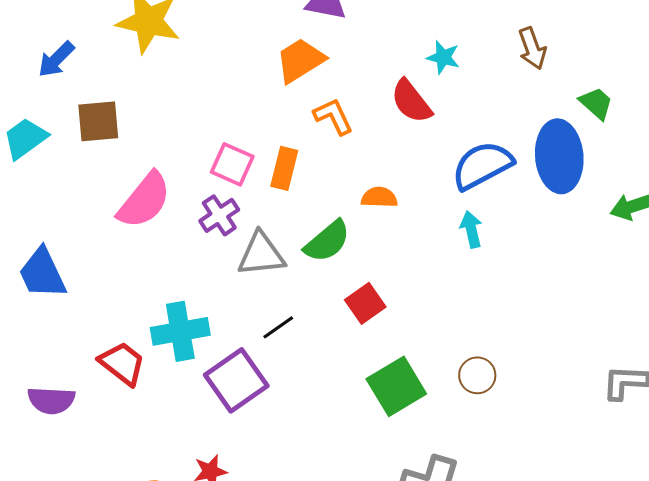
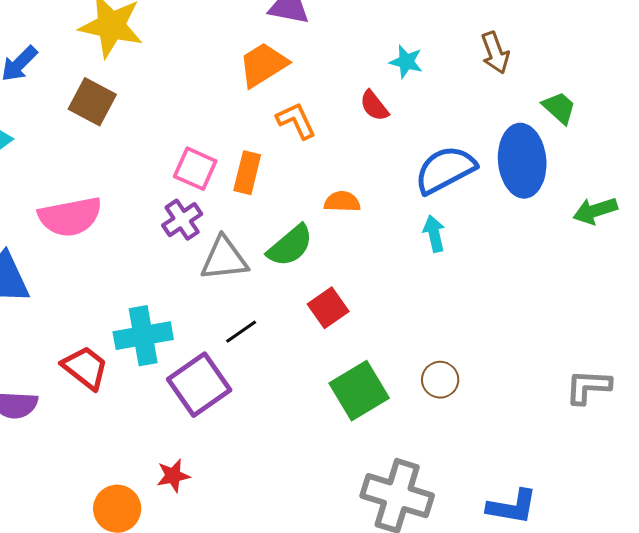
red semicircle: (411, 101) -> (374, 106), size x0.7
brown square: (98, 121) -> (92, 102), moved, turned 33
pink semicircle: (144, 200) -> (70, 217), moved, turned 40

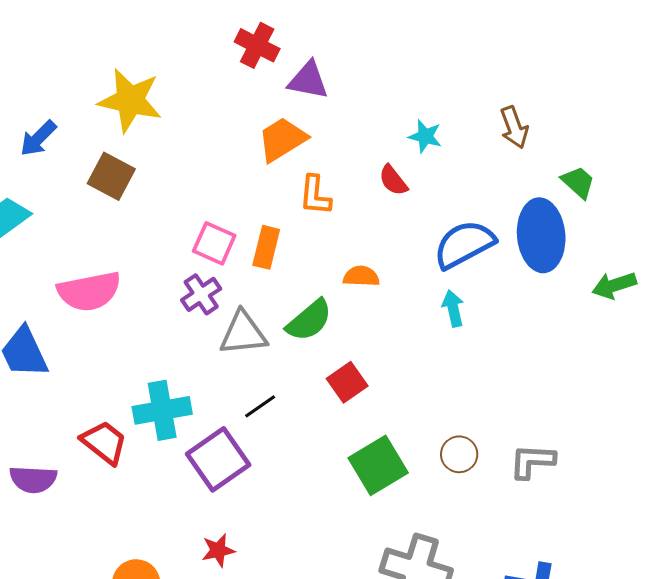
orange L-shape: (296, 121) -> (315, 195), turned -150
gray L-shape: (588, 387) -> (532, 461), moved
red star: (173, 476) -> (218, 550), moved

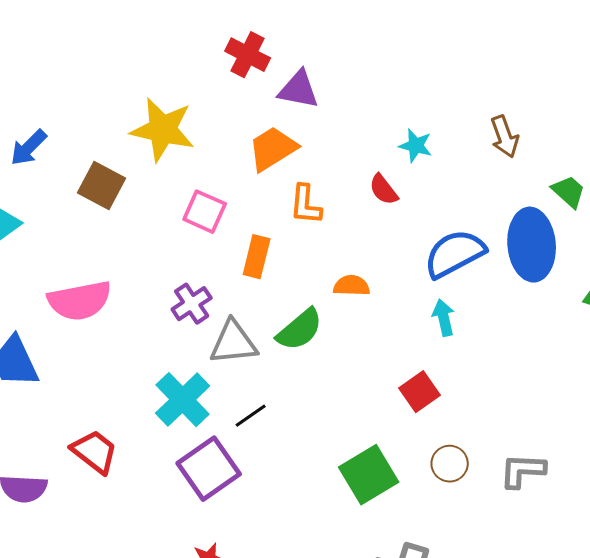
yellow star: (130, 100) -> (163, 130), moved
pink square: (214, 243) -> (205, 212), moved
red square: (347, 382) -> (420, 392), moved
cyan cross: (162, 410) -> (183, 400), moved, turned -34

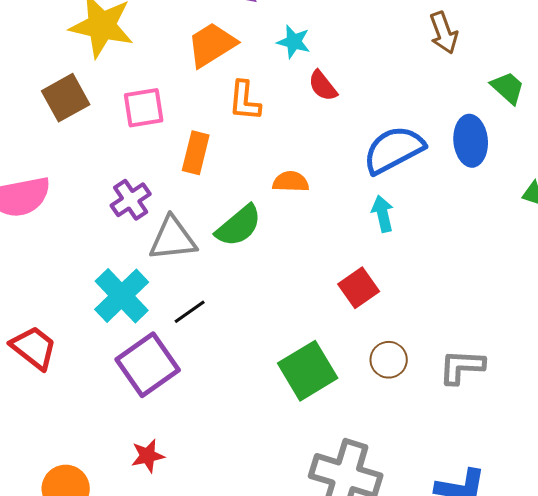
cyan star: (416, 146) -> (294, 42), moved
brown square: (102, 186) -> (66, 98), moved, turned 33
pink square: (205, 212) -> (144, 108), turned -33
blue ellipse: (532, 245) -> (471, 141), size x0.7

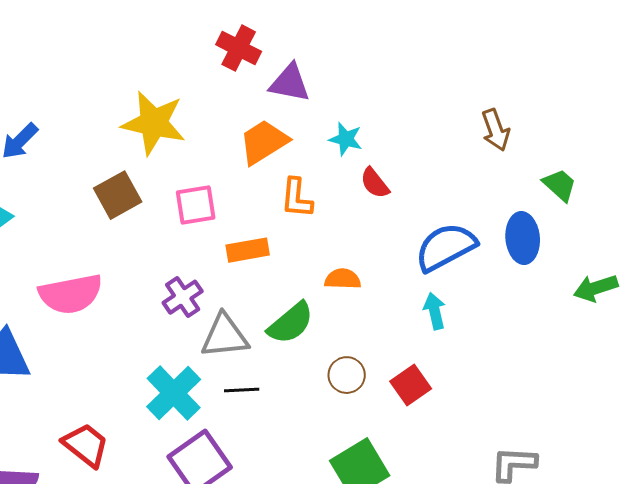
orange rectangle: (196, 153) -> (248, 250), turned 66
black line: (190, 312) -> (242, 390), moved, turned 32
brown circle: (389, 360) -> (347, 375), moved

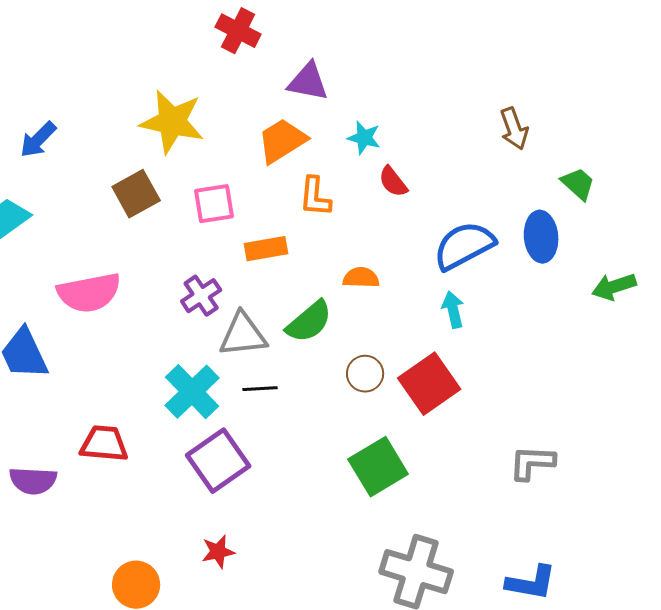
red cross: (239, 48) -> (238, 31), moved
red square: (411, 385) -> (429, 384), size x1.5
red trapezoid: (86, 445) -> (104, 444), turned -33

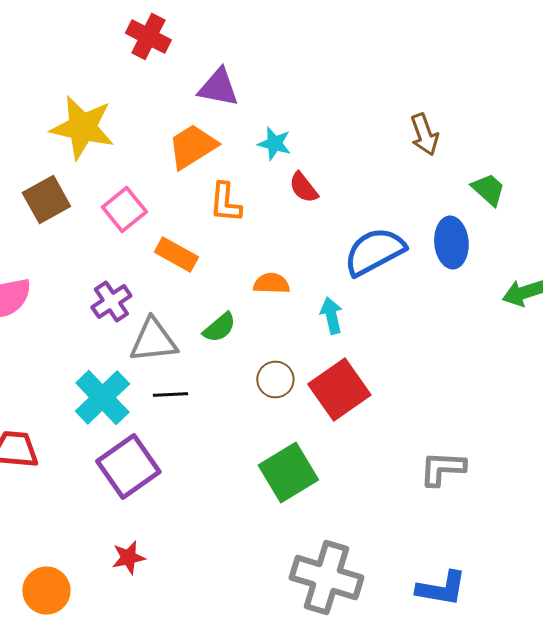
pink square: (214, 204) -> (124, 210), turned -30
orange rectangle: (266, 249) -> (176, 254), turned 39
cyan arrow: (453, 310) -> (331, 316), moved
green semicircle: (309, 322) -> (219, 328), size x0.7

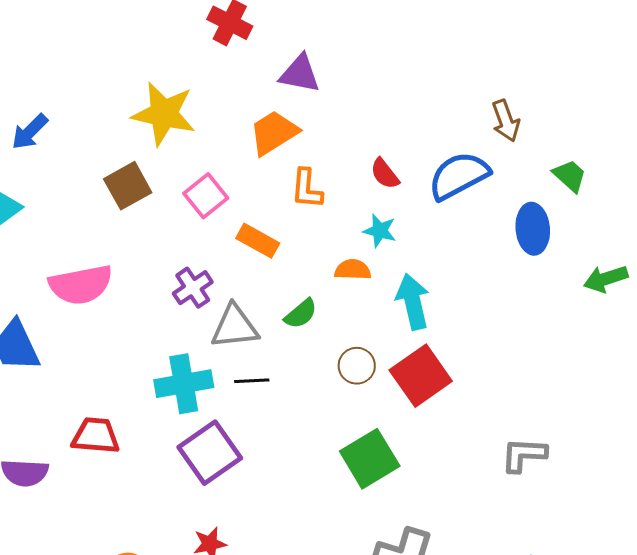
cyan star: (274, 144) -> (380, 231), moved
blue semicircle: (374, 252) -> (459, 176), moved
cyan arrow: (331, 316) -> (413, 302), size x1.5
cyan cross: (102, 398) -> (184, 384), turned 34

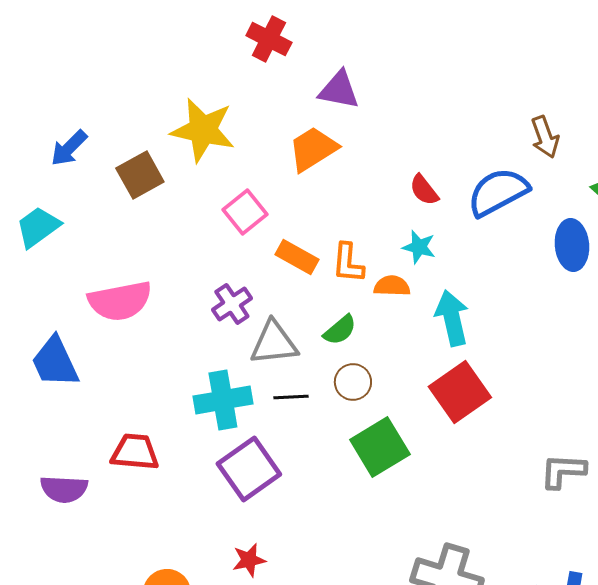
brown square: (128, 186) -> (140, 175), moved
orange L-shape: (307, 189) -> (348, 263), moved
brown circle: (357, 366) -> (353, 382), moved
green square: (370, 459) -> (380, 447), moved

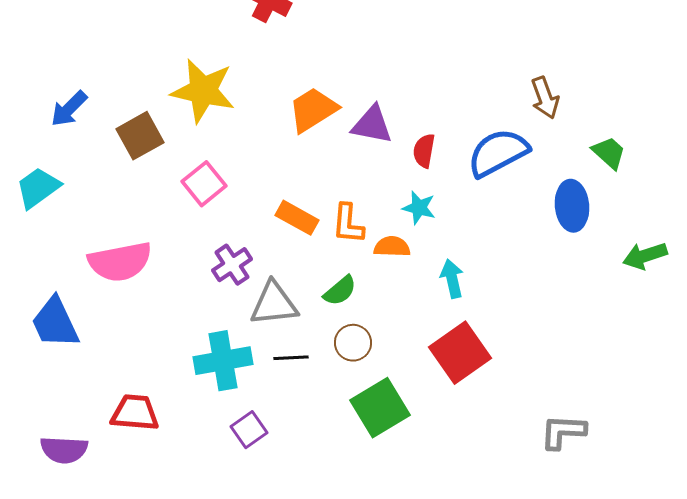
purple triangle: (339, 90) -> (372, 125), moved
red semicircle: (424, 190) -> (424, 151), turned 48
pink square: (245, 212) -> (204, 184), moved
cyan arrow: (452, 318) -> (452, 279), size x0.7
purple square: (249, 469) -> (249, 430), size x0.6

